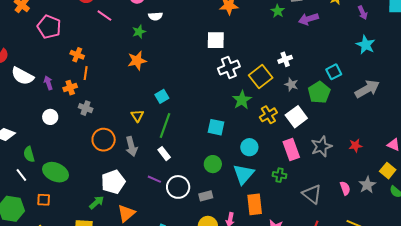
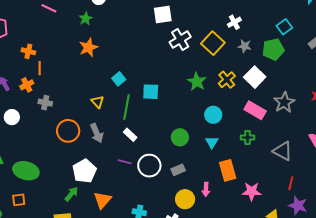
green pentagon: (319, 92) -> (273, 49), turned 30
green star: (242, 100) -> (197, 82), moved
cyan square: (216, 127) -> (151, 92), moved
pink rectangle: (291, 150) -> (255, 110), turned -30
cyan triangle: (244, 174) -> (212, 142), size x0.6

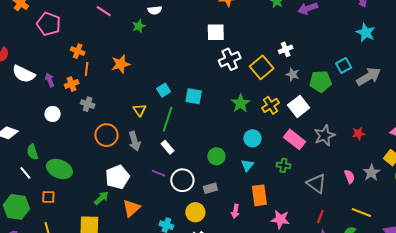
cyan square: (284, 27) -> (344, 65), moved
orange star: (88, 47) -> (121, 64), moved
cyan square: (151, 92) -> (194, 96), moved
yellow circle: (185, 199) -> (195, 212), moved

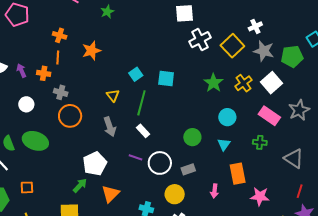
orange cross: (78, 51) -> (60, 35), moved
gray star: (293, 74) -> (264, 51), size x1.5
orange cross: (72, 84) -> (44, 73), turned 32
orange circle: (106, 135) -> (70, 116), moved
green ellipse: (59, 169) -> (35, 141), moved

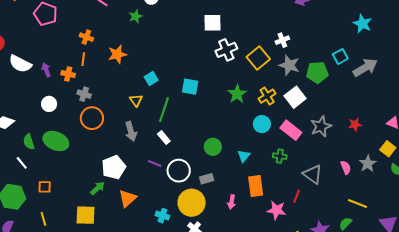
cyan square: (136, 74) -> (151, 78), moved
cyan circle: (227, 117) -> (262, 124), moved
red line: (300, 191) -> (297, 196), moved
yellow circle: (175, 194) -> (192, 203), size x1.4

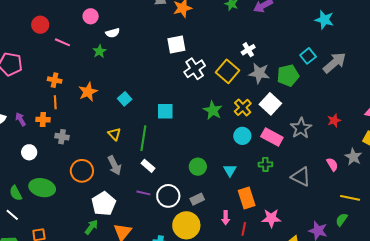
cyan square: (151, 78) -> (125, 99), moved
orange circle: (92, 118) -> (82, 171), moved
red line: (297, 196) -> (244, 229), moved

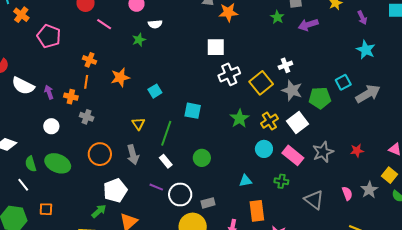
green circle: (198, 167) -> (202, 158), moved
cyan triangle: (230, 170) -> (245, 181), turned 40

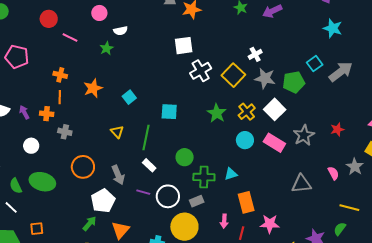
gray arrow: (133, 155) -> (118, 175), moved
green cross: (281, 181) -> (204, 177), moved, size x1.5
gray triangle: (314, 200) -> (301, 184), turned -35

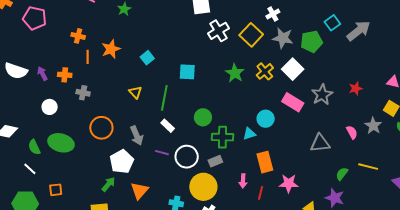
orange line: (60, 97) -> (88, 57), moved
cyan circle: (245, 140) -> (266, 119), moved
green semicircle: (340, 229) -> (342, 174), moved

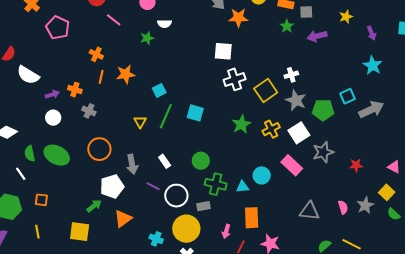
purple arrow: (42, 74) -> (52, 94), moved, turned 88
gray star: (322, 95) -> (323, 152), moved
green line: (164, 98) -> (166, 116), moved

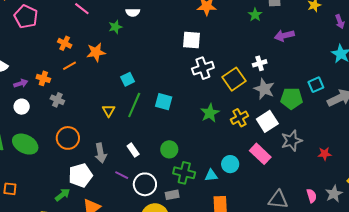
purple arrow: (317, 36) -> (284, 36), moved
orange star: (126, 74) -> (96, 52), moved
orange line: (101, 77) -> (70, 66), turned 48

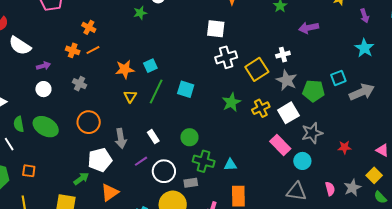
orange star: (96, 52) -> (125, 69), moved
orange cross: (43, 78) -> (73, 50), moved
cyan circle: (230, 164) -> (302, 161), moved
purple line: (122, 175) -> (141, 161), turned -64

